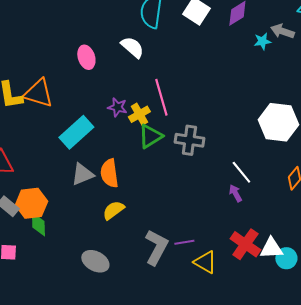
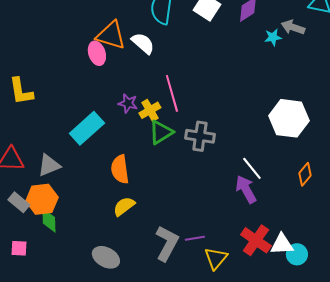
orange triangle: (38, 93) -> (111, 35), moved
gray triangle: (82, 174) -> (49, 165), moved
purple arrow: (235, 193) -> (246, 189), size x1.6
yellow triangle: (205, 262) -> (216, 258), turned 40

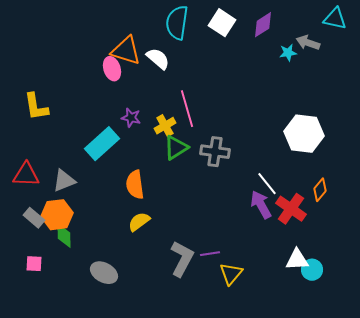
purple star: (128, 103) -> (131, 118), moved
red cross: (256, 240) -> (291, 209), moved
gray ellipse: (106, 257) -> (104, 273), moved

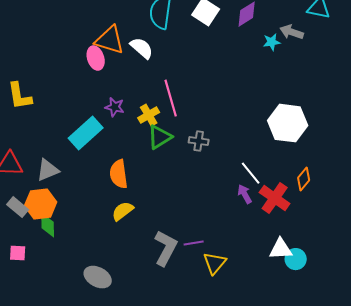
gray cross: (215, 152) -> (199, 141), size x0.7
purple arrow: (261, 205) -> (245, 194), size x0.7
gray ellipse: (104, 273) -> (98, 277), moved

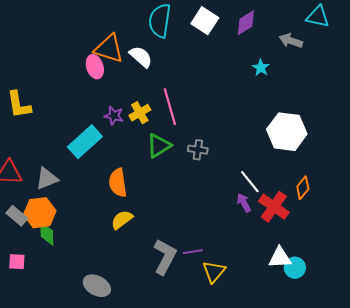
cyan star: (272, 42) -> (261, 68), moved, turned -30
yellow cross: (149, 115) -> (140, 113), moved

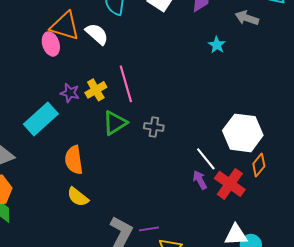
white hexagon: (287, 132) -> (243, 133), moved
yellow semicircle: (122, 220) -> (78, 197), turned -105

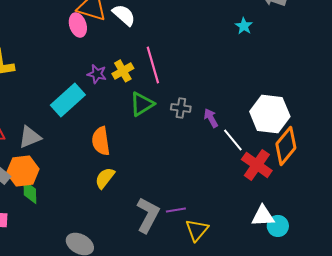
orange diamond: (259, 165) -> (286, 146), size x1.6
purple arrow: (200, 180) -> (211, 118), moved
yellow semicircle: (78, 197) -> (105, 178), turned 90

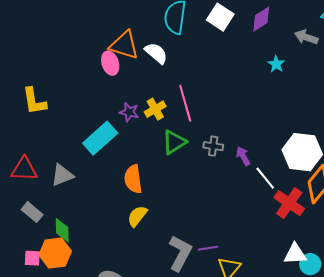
orange hexagon: (23, 171) -> (55, 253), moved

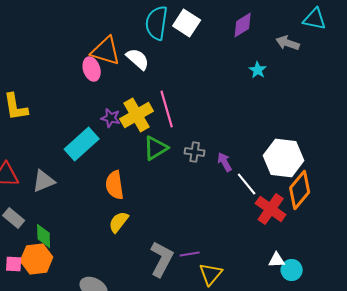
white square: (220, 17) -> (187, 23), moved
yellow cross: (155, 109) -> (137, 115), size x1.5
white triangle: (295, 254) -> (277, 260), size x0.7

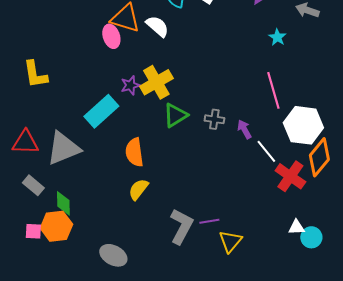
pink line: (167, 109) -> (273, 90), moved
purple star: (111, 118) -> (130, 85), turned -30
gray triangle: (44, 181) -> (63, 148), size x1.5

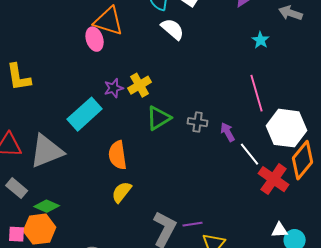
white semicircle: (157, 26) -> (173, 29), moved
yellow cross: (156, 82) -> (140, 85), size x0.7
green diamond: (63, 203) -> (47, 206), turned -65

